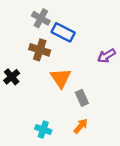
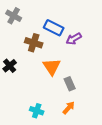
gray cross: (41, 18) -> (14, 16), moved
purple arrow: (106, 56) -> (74, 39), moved

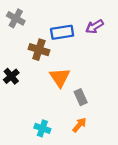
blue rectangle: (54, 28) -> (62, 32), turned -36
purple arrow: (74, 39) -> (94, 26), moved

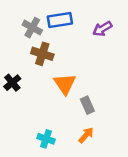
gray cross: (16, 18) -> (32, 28), moved
blue rectangle: (62, 32) -> (60, 20), moved

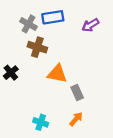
orange triangle: (65, 84) -> (57, 74), turned -45

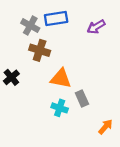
orange arrow: (76, 119) -> (105, 127), moved
cyan cross: (41, 122) -> (60, 108), moved

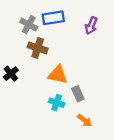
purple arrow: (96, 27) -> (91, 26), turned -36
orange arrow: (105, 127) -> (85, 120), moved, turned 88

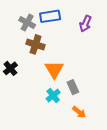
orange triangle: (58, 75) -> (54, 69), turned 48
cyan cross: (57, 103) -> (53, 95), turned 32

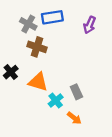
orange triangle: (54, 69) -> (38, 82), moved, turned -42
orange arrow: (79, 112) -> (74, 118), moved

